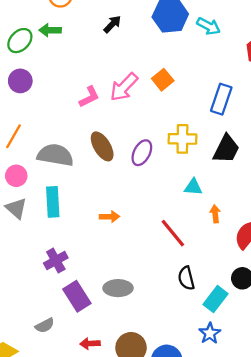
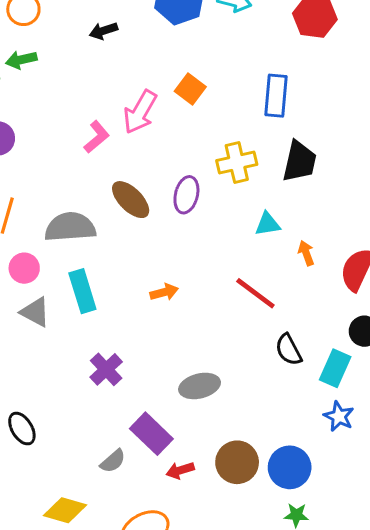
black arrow: (112, 24) -> (103, 31), turned -138
purple rectangle: (77, 296) -> (151, 434), moved

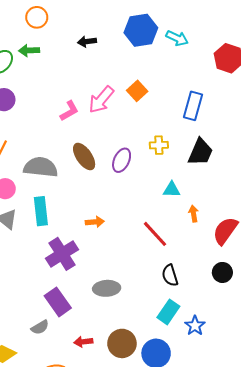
yellow cross: (237, 162) -> (159, 145), size x0.7
cyan rectangle: (335, 368) -> (168, 312), moved
purple cross: (106, 369) -> (62, 254), moved, size x1.4
purple rectangle: (151, 434) -> (58, 302), moved

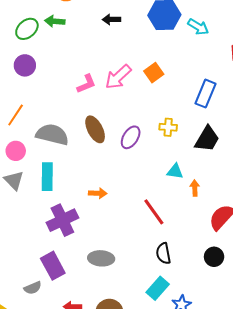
orange arrow: (194, 214) -> (195, 188), moved

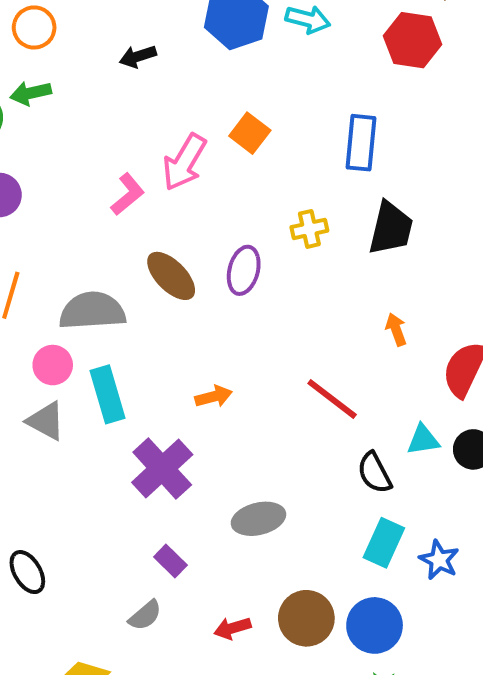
pink circle: (16, 151) -> (53, 365), moved
cyan triangle: (175, 171) -> (423, 440), moved
purple rectangle: (53, 266) -> (170, 561), size x0.6

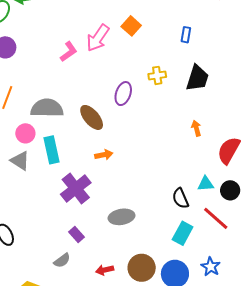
blue rectangle: (361, 143) -> (186, 35), size x0.6
brown ellipse: (171, 276) -> (92, 117), moved
red line: (332, 399) -> (216, 218), moved
blue star: (439, 560) -> (211, 267), moved

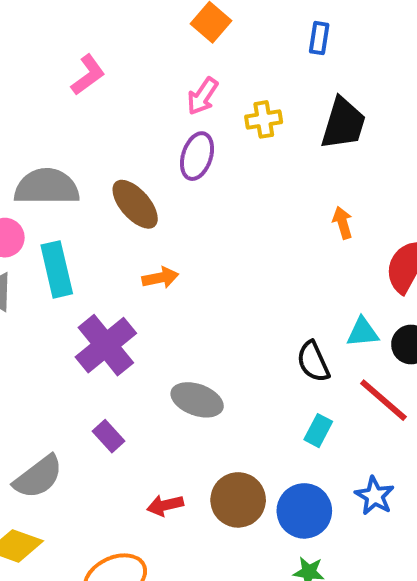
pink arrow: (98, 38) -> (203, 96), moved, size x0.7
gray ellipse: (122, 217) -> (197, 400), turned 30
cyan rectangle: (183, 233) -> (318, 431), size x0.7
gray semicircle: (62, 260) -> (38, 477), moved, size x1.5

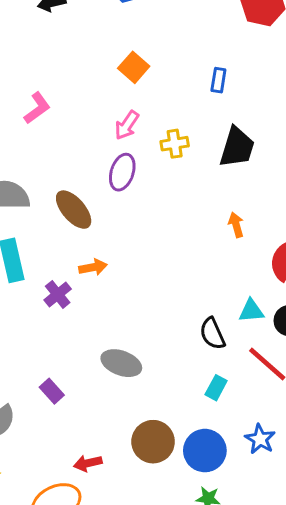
purple cross: (106, 345) -> (58, 294), moved, size x0.6
red arrow: (165, 505) -> (88, 463), moved

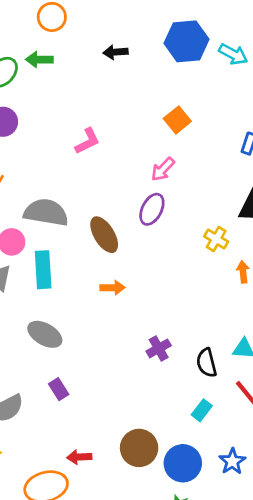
yellow cross: (175, 144) -> (216, 239), moved, turned 30
purple cross: (58, 294) -> (159, 348), moved
gray ellipse: (121, 363) -> (45, 334), moved

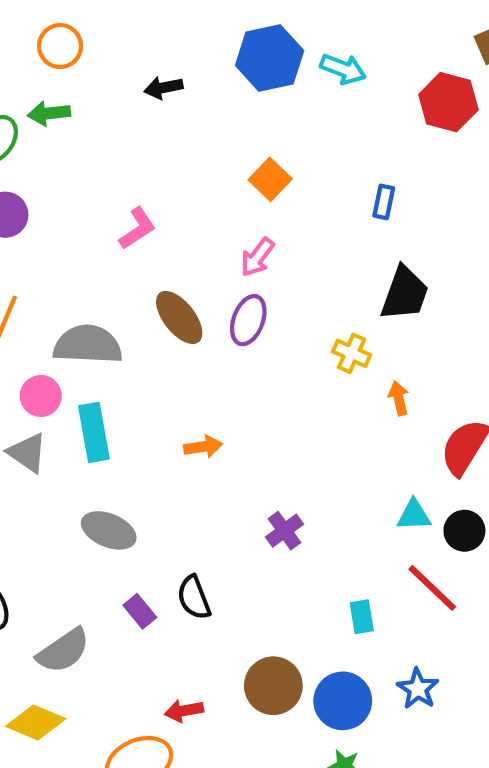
brown ellipse: (104, 235) -> (179, 317), moved
black semicircle: (207, 363) -> (194, 598), moved
cyan rectangle: (202, 410) -> (362, 617), turned -40

